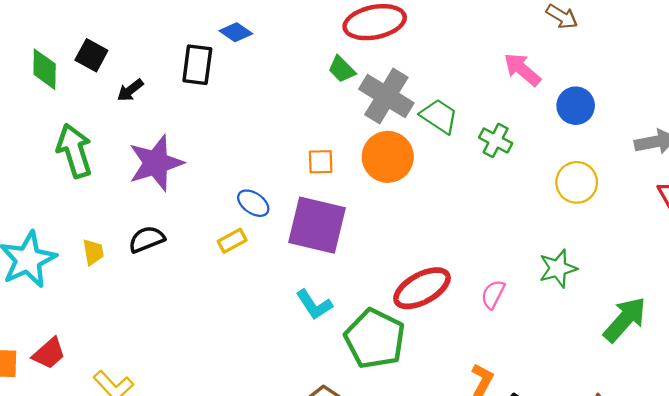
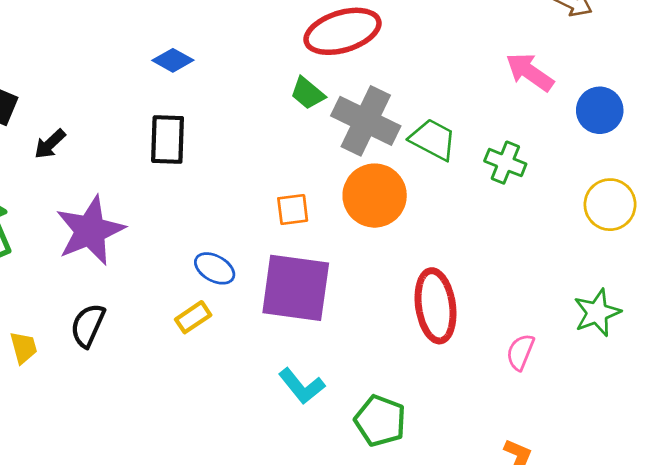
black rectangle: (197, 65) -> (168, 140), moved
black semicircle: (147, 239) -> (88, 325), turned -39
red ellipse: (422, 288) -> (436, 306), moved, turned -64
green pentagon: (375, 339) -> (380, 421), size x0.7

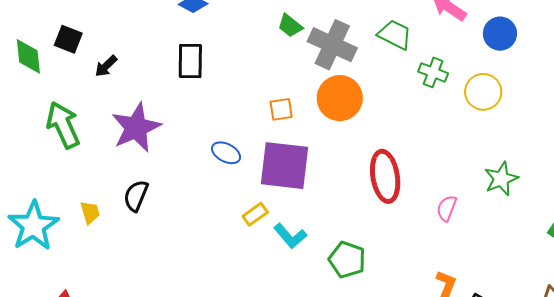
green trapezoid: (433, 139) -> (395, 35), moved
yellow circle: (610, 205) -> (483, 92), moved
yellow rectangle: (193, 317) -> (255, 214), moved

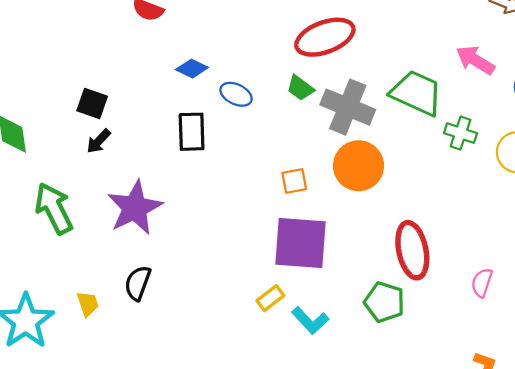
green trapezoid: (395, 35) -> (416, 93), size x1.4
black square: (68, 39) -> (92, 104), moved
blue ellipse: (226, 153) -> (236, 94), moved
green pentagon: (347, 260) -> (384, 302), moved

